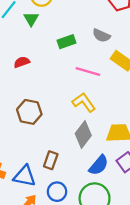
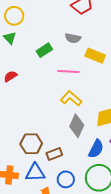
brown hexagon: (29, 112) -> (31, 144), moved
brown rectangle: (51, 160) -> (54, 154), turned 63

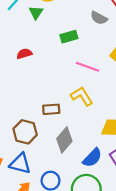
gray semicircle: (73, 38) -> (99, 18), moved
gray diamond: (77, 126) -> (64, 140), moved
brown rectangle: (54, 154) -> (51, 109), moved

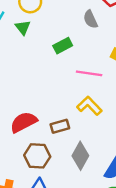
gray semicircle: (99, 18) -> (91, 19), turned 49
red semicircle: (24, 54) -> (24, 122), moved, size x1.6

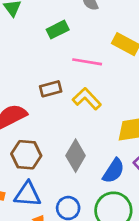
brown rectangle: (60, 126) -> (51, 89), moved

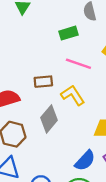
green rectangle: (58, 30) -> (69, 33), moved
gray diamond: (76, 156) -> (49, 119), moved

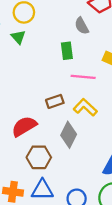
green rectangle: (69, 33) -> (67, 51), turned -66

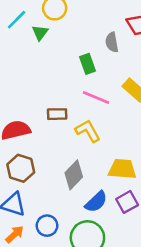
green rectangle: (67, 51) -> (88, 64), turned -30
gray diamond: (69, 135) -> (74, 175), moved

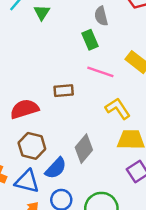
gray semicircle: (112, 42) -> (101, 16), moved
yellow L-shape: (88, 131) -> (118, 109), moved
blue semicircle: (96, 202) -> (56, 168), moved

